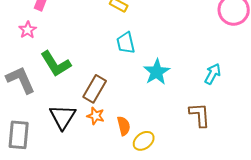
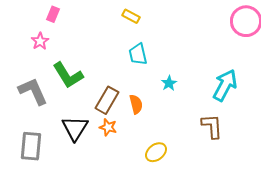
cyan star: (157, 72) -> (169, 83), size x0.6
cyan arrow: (213, 74) -> (225, 85), size x1.5
orange semicircle: (124, 126) -> (136, 104), moved

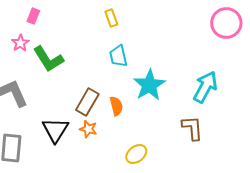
yellow rectangle: (131, 16) -> (111, 18), turned 42
green L-shape: (68, 75) -> (48, 59), moved
cyan star: (169, 83) -> (149, 85), size x2.0

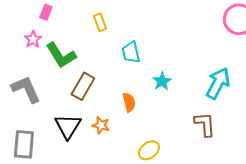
yellow rectangle: (111, 18) -> (100, 22), moved
cyan star: (149, 85) -> (162, 81), size x0.6
brown rectangle: (87, 102) -> (83, 86), moved

